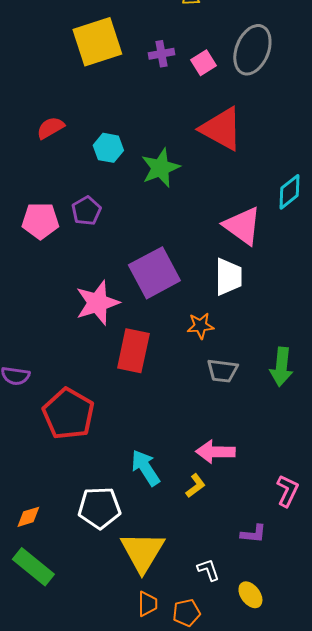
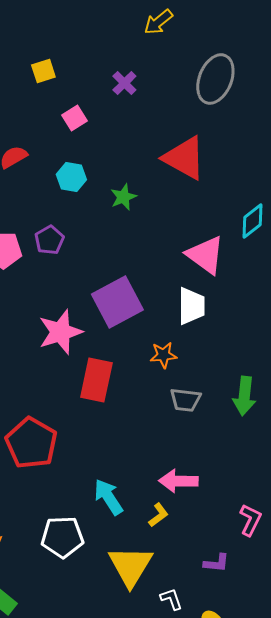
yellow square: (97, 42) -> (43, 71), moved, size x0.5
purple cross: (161, 54) -> (124, 83), turned -35
pink square: (203, 63) -> (74, 118), moved
green star: (160, 168) -> (123, 197), size x0.7
yellow triangle: (142, 552) -> (130, 566), moved

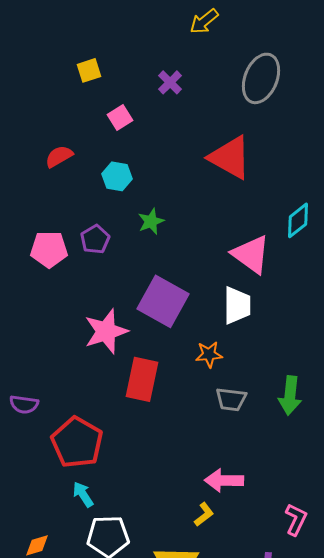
green star: (123, 197) -> (151, 221), moved
purple square: (117, 302) -> (163, 301), turned -33
cyan arrow: (108, 497) -> (83, 494), moved, size x0.7

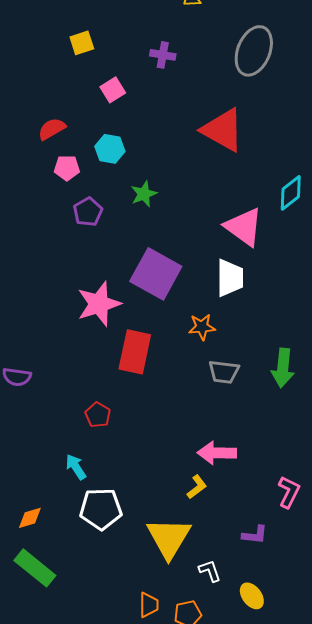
purple cross: (170, 82) -> (163, 55), turned -35
pink pentagon: (49, 249) -> (67, 168), moved, size x0.7
red pentagon: (77, 442) -> (98, 415), moved, size x0.5

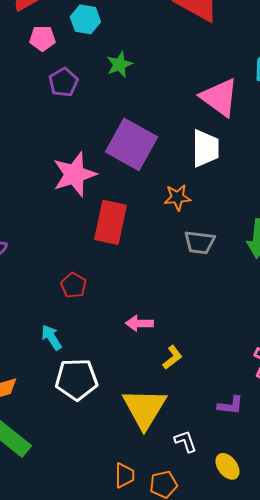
pink arrow: (217, 453) -> (139, 323), moved, size x0.7

